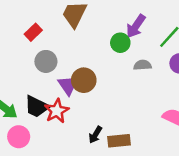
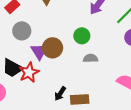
green circle: (120, 43) -> (82, 36), moved
gray semicircle: (142, 65) -> (91, 58), moved

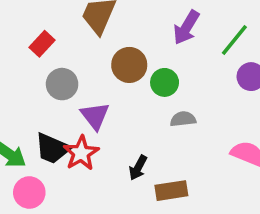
brown circle: (53, 48) -> (129, 65), moved
black arrow: (60, 94) -> (138, 168), moved

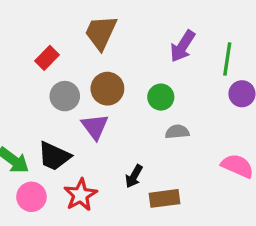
green line: (234, 40) -> (227, 59), turned -32
brown circle: (129, 65) -> (107, 89), moved
red star: (81, 153) -> (80, 195), moved

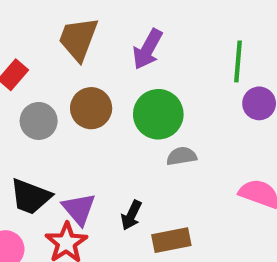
purple arrow: (183, 46) -> (148, 49), moved
green circle: (161, 97) -> (158, 114), size x1.5
purple triangle: (95, 127) -> (79, 209), moved

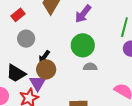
brown circle: (91, 108) -> (46, 69), moved
black arrow: (131, 215) -> (44, 57), moved

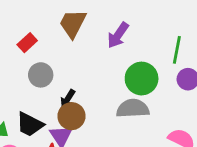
green circle: (83, 45) -> (142, 79), moved
gray semicircle: (90, 67) -> (133, 109), size x1.6

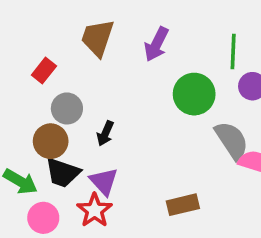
gray semicircle: (133, 109) -> (232, 140), moved, turned 68
brown circle: (71, 116) -> (51, 141), moved

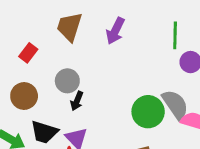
green circle: (194, 94) -> (148, 112), moved
gray circle: (67, 108) -> (67, 81), moved
brown circle: (51, 141) -> (24, 96), moved

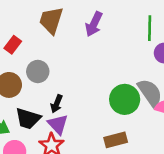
gray circle: (67, 81) -> (38, 71), moved
black arrow: (77, 101) -> (57, 104), moved

